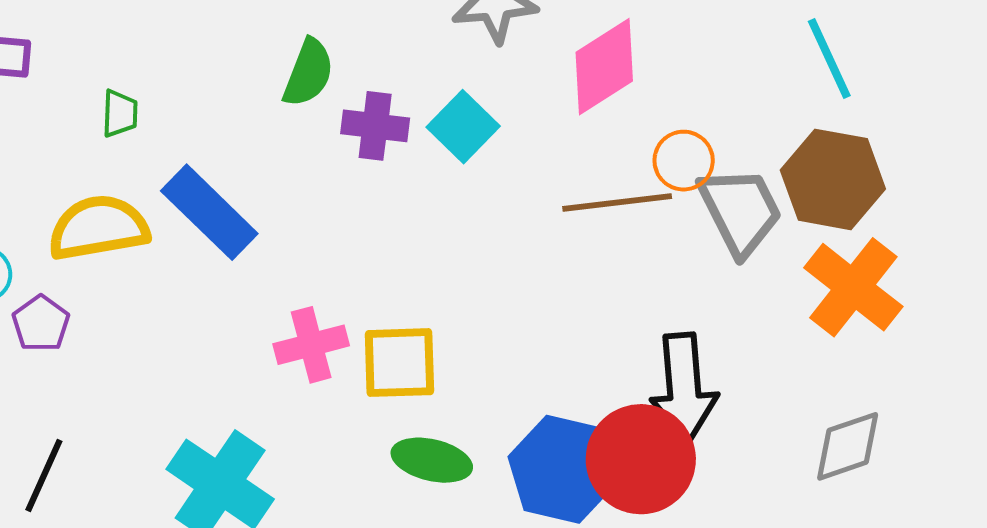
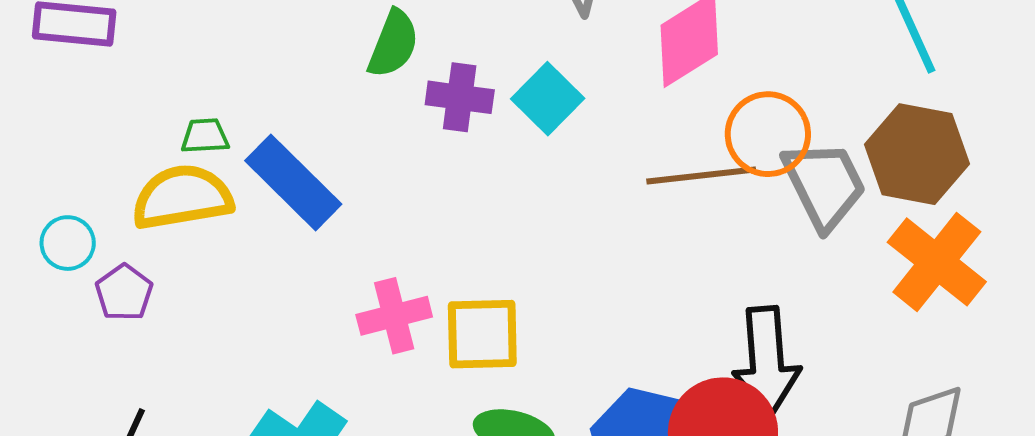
green trapezoid: (120, 113) -> (205, 136), moved, turned -96
orange circle: (684, 161) -> (768, 134), size x1.4

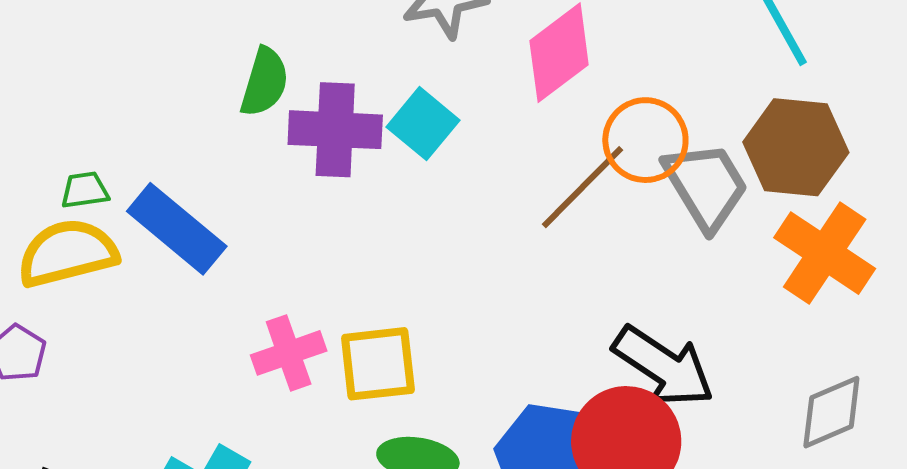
purple cross: (460, 97) -> (335, 130), size x1.4
brown line: (701, 176) -> (583, 187), turned -34
black arrow: (766, 361) -> (663, 366), turned -47

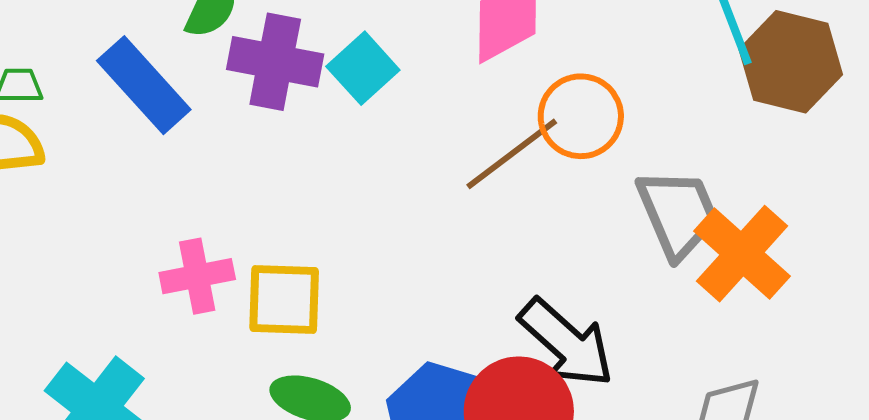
brown hexagon: (796, 147) -> (791, 62), moved
gray trapezoid: (706, 186) -> (678, 213), moved
blue rectangle: (177, 229) -> (144, 85), moved

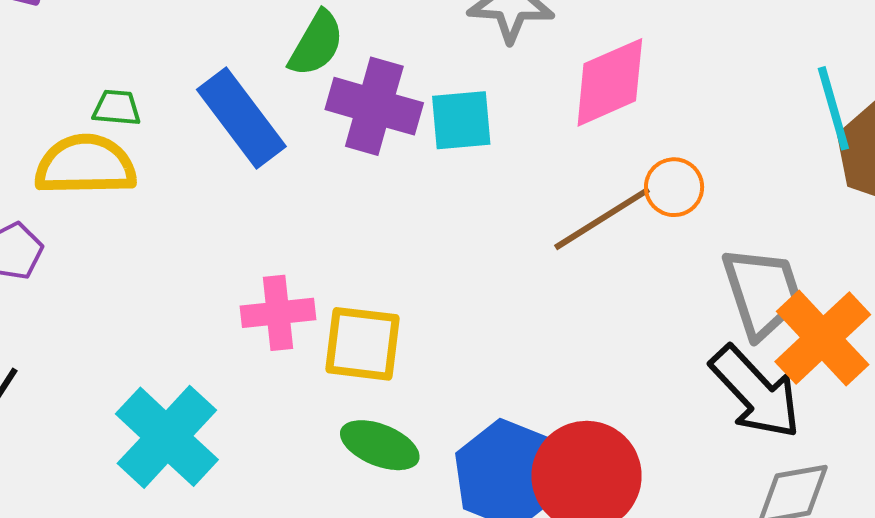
cyan square: (363, 68) -> (461, 120), turned 32
orange circle: (581, 116) -> (674, 187), size x0.7
black arrow: (566, 343) -> (756, 392), moved

